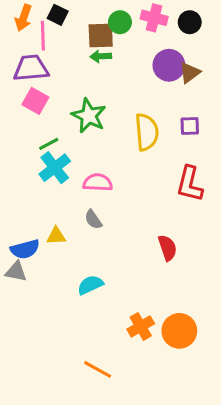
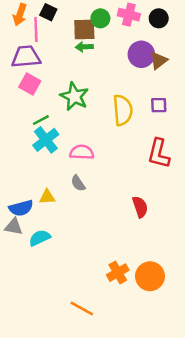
cyan semicircle: (90, 285) -> (40, 238), moved

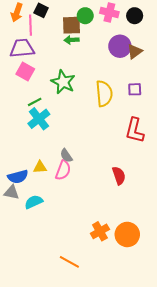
pink semicircle: (82, 152) -> (63, 170), moved, turned 108

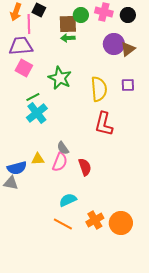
red L-shape: (135, 130) -> (104, 124), moved
red semicircle: (119, 176) -> (85, 167), moved
cyan semicircle: (34, 202) -> (68, 200), moved
orange line: (69, 262) -> (63, 224), moved

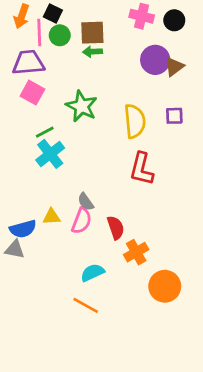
green circle: (81, 15) -> (60, 35), moved
orange cross: (95, 220) -> (136, 252), moved
orange circle: (121, 223) -> (165, 286), moved

